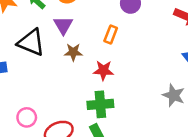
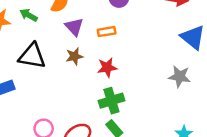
purple triangle: (63, 25) -> (74, 27), moved
orange rectangle: (111, 34) -> (107, 32), turned 72

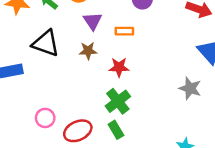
green cross: (111, 101) -> (118, 101), turned -30

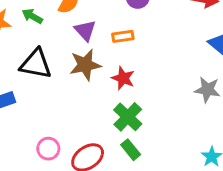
brown star: (88, 51) -> (85, 65), size x1.5
red star: (119, 67) -> (123, 78), turned 30

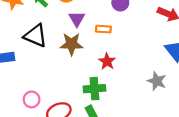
red star: (123, 78) -> (107, 61), moved
green cross: (128, 117) -> (94, 89), turned 30

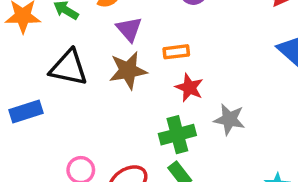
orange rectangle: (103, 29) -> (176, 52), moved
gray star: (157, 81) -> (229, 119), moved

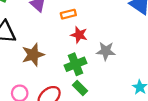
brown star: (128, 70) -> (33, 55), moved

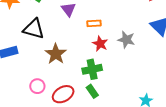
gray star: (106, 51) -> (126, 40), moved
brown star: (33, 55) -> (56, 54), turned -30

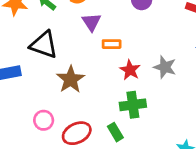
orange rectangle: (94, 23) -> (112, 44), moved
green cross: (92, 69) -> (133, 105), moved

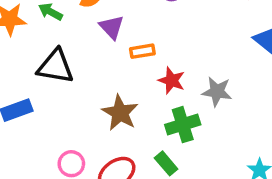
gray star: (165, 67) -> (217, 92), moved
brown star: (71, 79) -> (120, 113), moved

